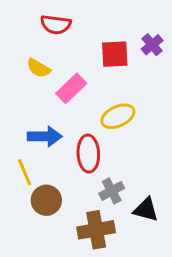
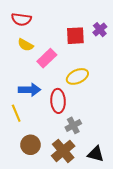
red semicircle: (56, 25) -> (21, 19), moved
brown circle: (46, 200) -> (30, 145), moved
black triangle: (146, 210) -> (96, 154), moved
brown cross: (96, 230) -> (63, 151), turned -30

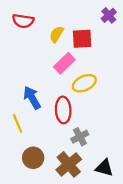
purple cross: (100, 30) -> (109, 15), moved
yellow semicircle: (25, 45) -> (56, 34), moved, turned 91
pink rectangle: (47, 58) -> (64, 63), moved
blue arrow: (29, 90) -> (32, 98), turned -120

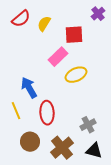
red semicircle: (23, 21) -> (21, 19), turned -48
yellow semicircle: (56, 34) -> (44, 24), moved
red ellipse: (63, 110) -> (47, 113), moved
gray cross: (80, 137) -> (88, 125), moved

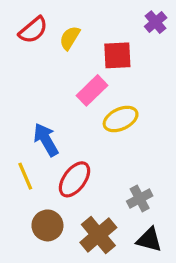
red ellipse: (47, 113) -> (74, 179), turned 40

